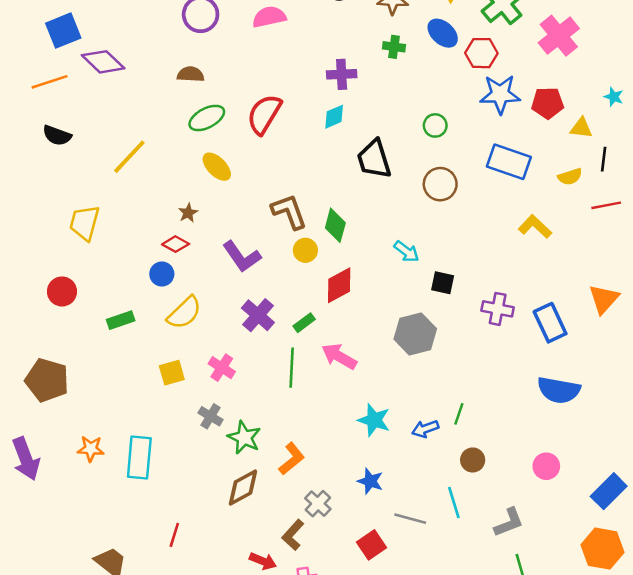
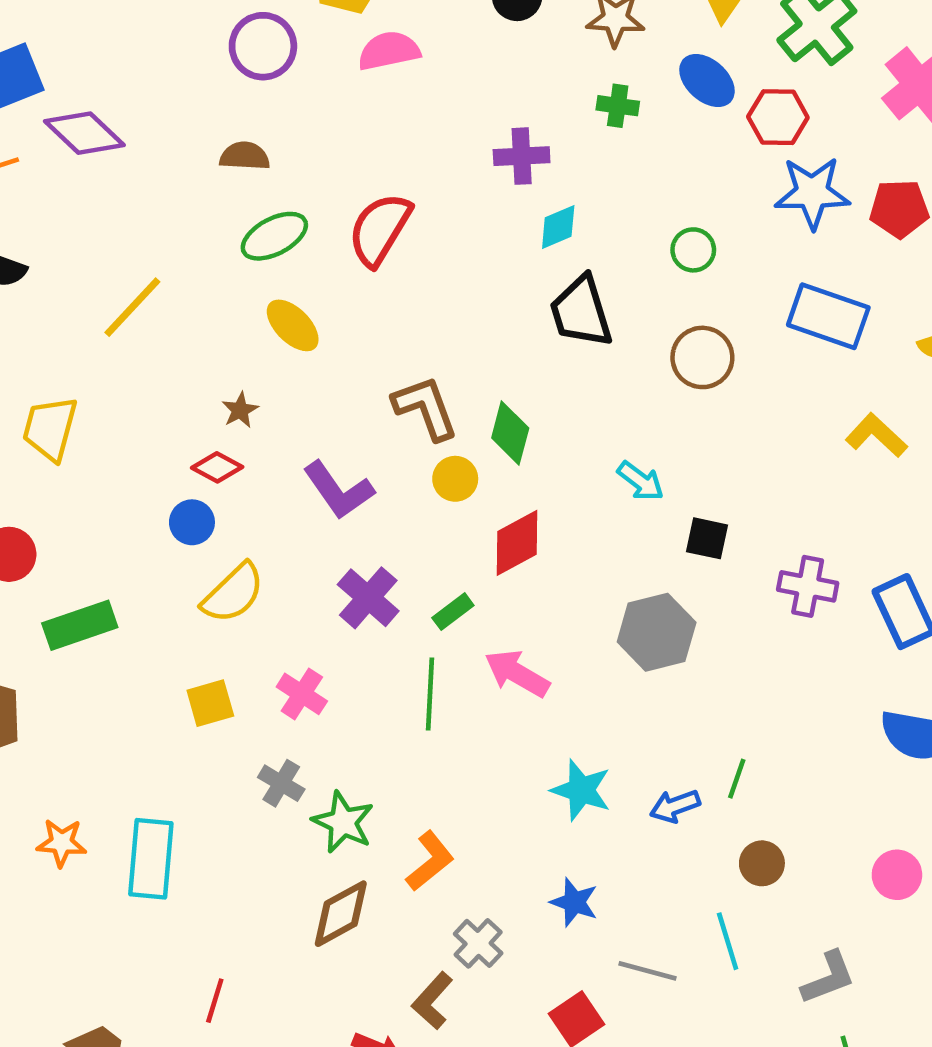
cyan diamond: (334, 117) -> (558, 227), moved
green rectangle: (121, 320) -> (80, 625), moved, size x1.4

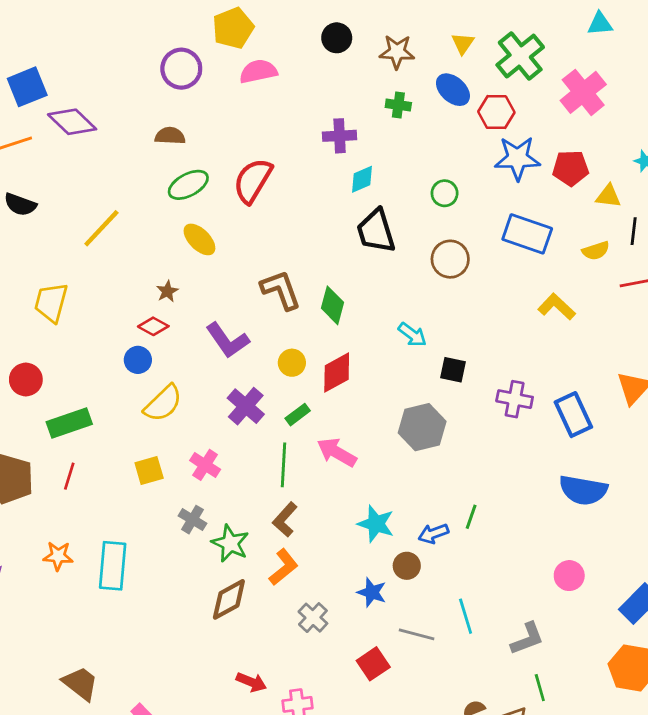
yellow circle: (455, 479) -> (292, 363), moved
brown circle: (762, 863) -> (407, 566), moved
red line: (215, 1001) -> (69, 476), moved
brown L-shape: (432, 1001) -> (285, 520), moved

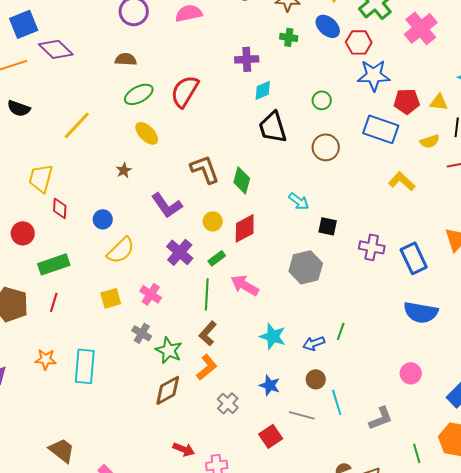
red pentagon: (571, 168) -> (407, 101), moved
red diamond: (153, 326) -> (60, 208), moved, turned 65
brown circle: (407, 566) -> (316, 379), moved
green line: (540, 688) -> (417, 453), moved

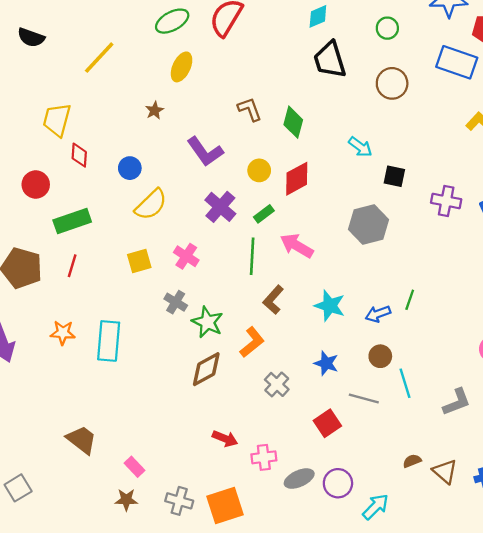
yellow ellipse: (147, 133) -> (182, 67), turned 70
brown L-shape: (205, 169) -> (250, 109), size x0.7
brown L-shape: (208, 333) -> (273, 300), moved

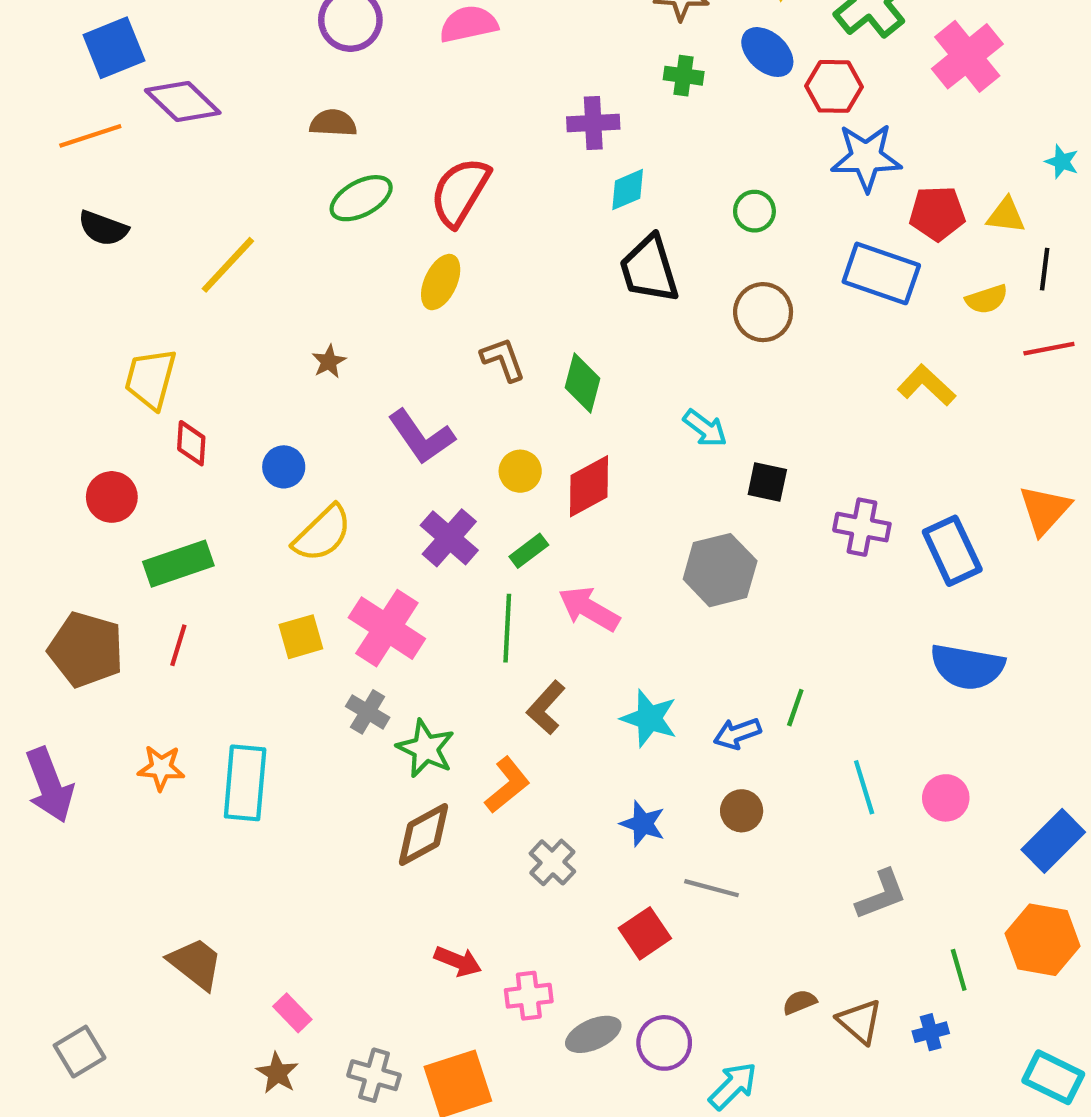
yellow ellipse: (182, 67) -> (441, 282), moved
pink cross: (186, 256) -> (387, 628), size x1.6
cyan line: (405, 383) -> (864, 787), moved
brown star: (126, 500) -> (277, 1073), turned 30

